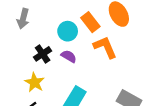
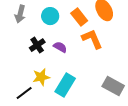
cyan circle: (68, 31) -> (50, 16), moved
yellow star: (35, 82) -> (41, 77), moved, turned 30

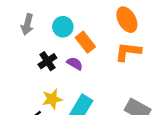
orange rectangle: (79, 17) -> (85, 42), moved
orange L-shape: (92, 39) -> (128, 52), moved, turned -60

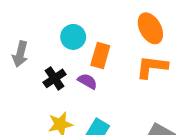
gray arrow: (27, 24) -> (20, 54), moved
orange rectangle: (85, 42) -> (100, 56), turned 54

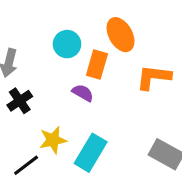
orange ellipse: (150, 28) -> (121, 35), moved
black cross: (55, 78) -> (20, 101), moved

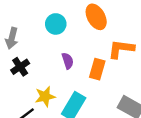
orange rectangle: (97, 65) -> (97, 69), moved
purple semicircle: (83, 93) -> (68, 61), turned 42

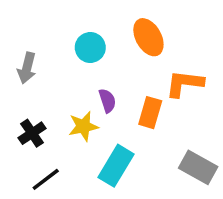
black cross: (20, 67) -> (32, 133), moved
yellow star: (45, 96) -> (83, 126), moved

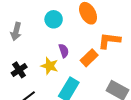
orange rectangle: (150, 113) -> (89, 58), turned 30
yellow star: (83, 126) -> (50, 66), turned 30

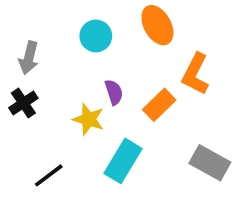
orange L-shape: (109, 41) -> (195, 74), turned -70
black cross: (19, 70) -> (23, 103), moved

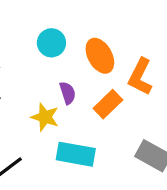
orange ellipse: (157, 25) -> (100, 56), moved
cyan rectangle: (123, 161) -> (76, 154), turned 69

